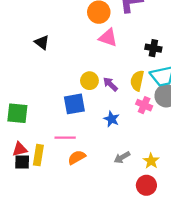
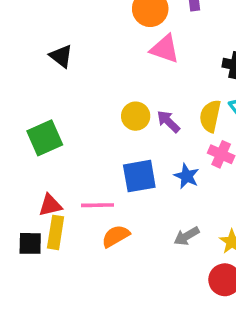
blue square: (74, 104) -> (139, 176), moved
green square: (17, 113) -> (45, 138), moved, turned -30
blue star: (112, 119) -> (187, 176), moved
red triangle: (20, 149) -> (50, 205), moved

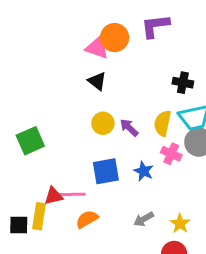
pink triangle: (165, 49) -> (97, 48), moved
black triangle: (61, 56) -> (97, 81), moved
red triangle: (50, 205) -> (54, 196), moved

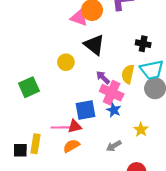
black triangle: (97, 81) -> (94, 45), moved, size x1.5
yellow circle: (103, 123) -> (66, 62), moved
pink cross: (171, 154) -> (112, 93), moved, size x1.5
red triangle: (54, 196) -> (75, 126), moved
yellow star: (180, 223) -> (141, 130), moved

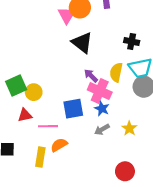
pink triangle: (79, 18) -> (67, 15), turned 42
yellow circle: (66, 62) -> (34, 92), moved
red triangle: (75, 126) -> (25, 115), moved
yellow rectangle: (35, 144) -> (40, 157), moved
gray arrow: (114, 146) -> (102, 130), moved

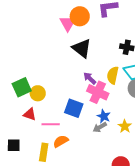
blue square: (73, 109) -> (74, 108), turned 30
blue star: (102, 109) -> (104, 116), moved
red triangle: (25, 115) -> (30, 114), turned 32

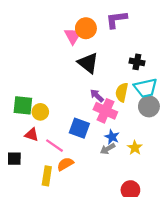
green square: (22, 87) -> (23, 105), turned 30
pink line: (51, 124) -> (54, 146), turned 36
black square: (14, 145) -> (14, 159), moved

